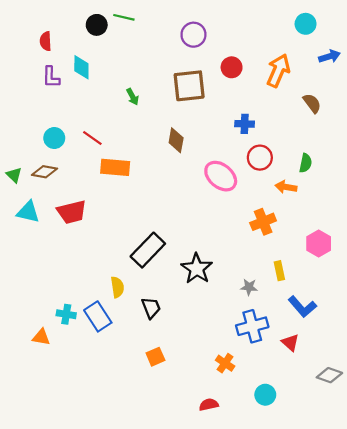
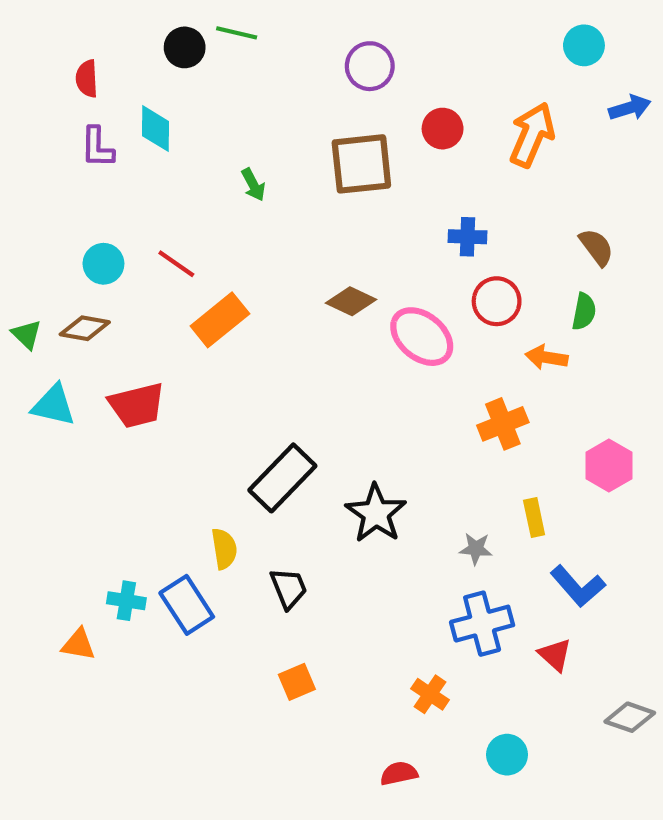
brown semicircle: (312, 103) -> (596, 247), moved
brown diamond: (176, 140) -> (351, 301), moved, turned -75
orange rectangle: (115, 167) -> (220, 320), turned -44

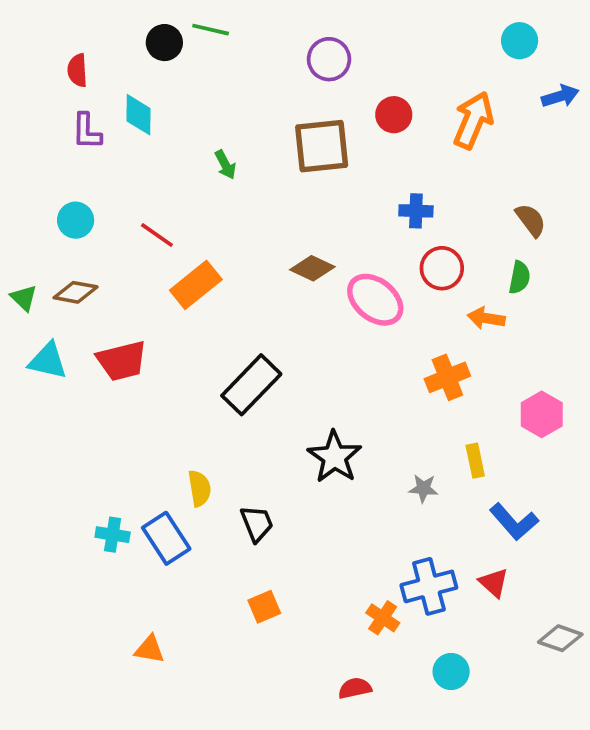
cyan circle: (103, 264) -> (76, 220), moved
black rectangle: (282, 478) -> (251, 385), moved
blue cross: (482, 624) -> (429, 586), moved
orange triangle: (79, 644) -> (150, 649), moved

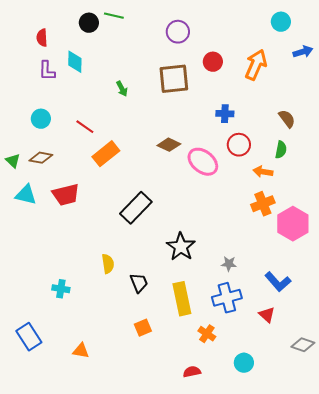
orange cross: (447, 377) -> (263, 204), moved
pink hexagon: (542, 414) -> (293, 224), size x1.4
yellow rectangle: (475, 461) -> (182, 299), moved, size x1.8
blue rectangle: (166, 538) -> (29, 337), moved
blue cross: (429, 586) -> (227, 298), moved

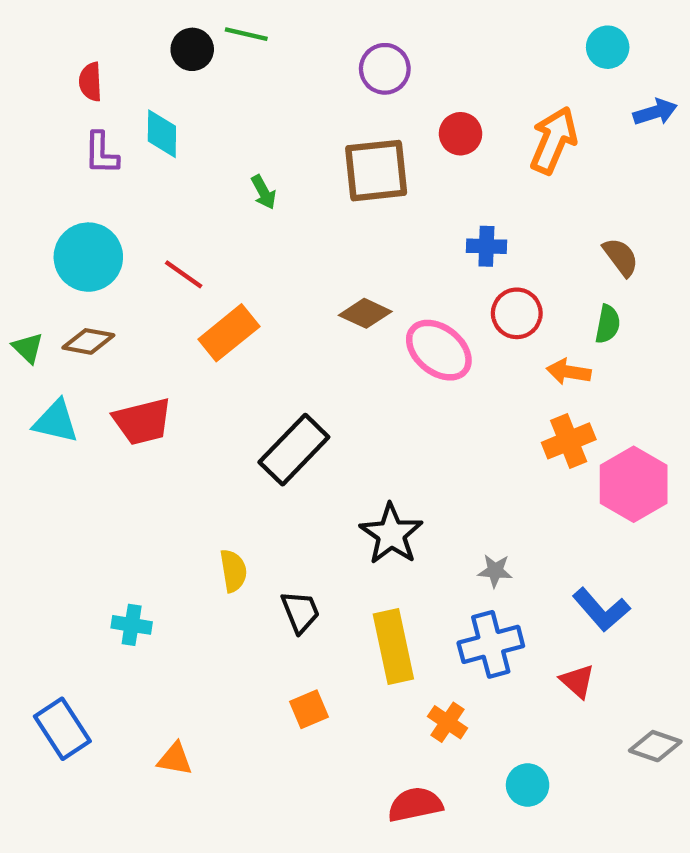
cyan circle: (41, 119) -> (88, 257), size x1.6
red semicircle: (192, 372) -> (415, 804), size x1.4

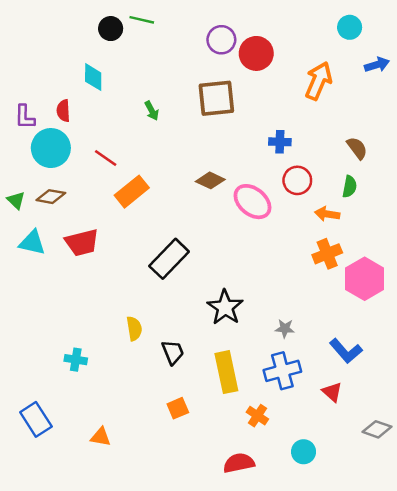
red semicircle: (91, 82) -> (63, 111), moved
red circle: (460, 134) -> (256, 53), moved, size x1.4
purple L-shape: (101, 153) -> (25, 117), moved

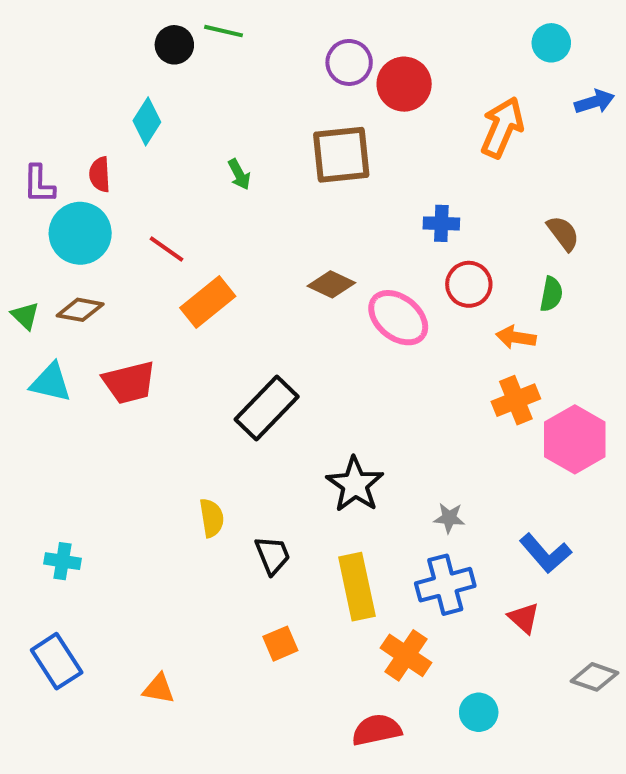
cyan diamond: (93, 77) -> (147, 121), turned 32
cyan cross: (76, 360) -> (62, 561), moved
orange cross: (257, 416) -> (406, 655), size x1.4

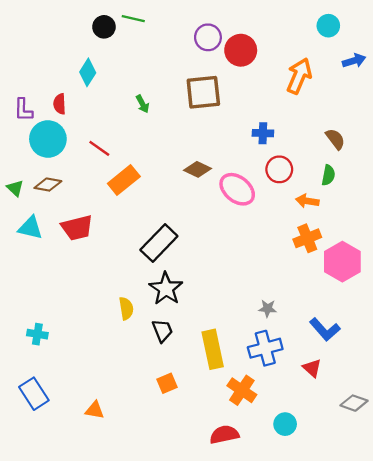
black star: (355, 485) -> (166, 289), moved

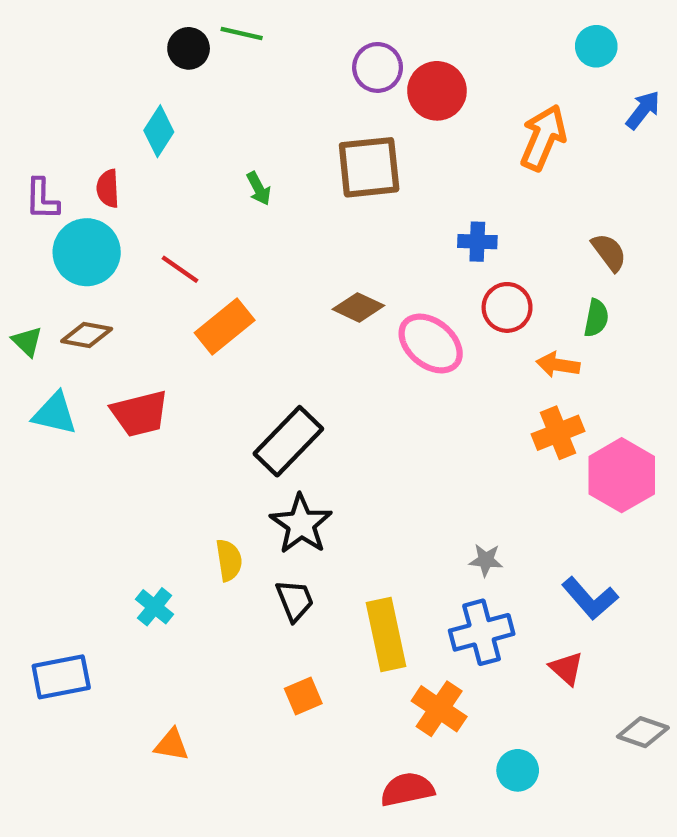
blue arrow: (354, 61) -> (643, 110), turned -35
cyan cross: (37, 334) -> (155, 607), moved, turned 30
blue rectangle: (34, 394) -> (61, 677), moved, turned -68

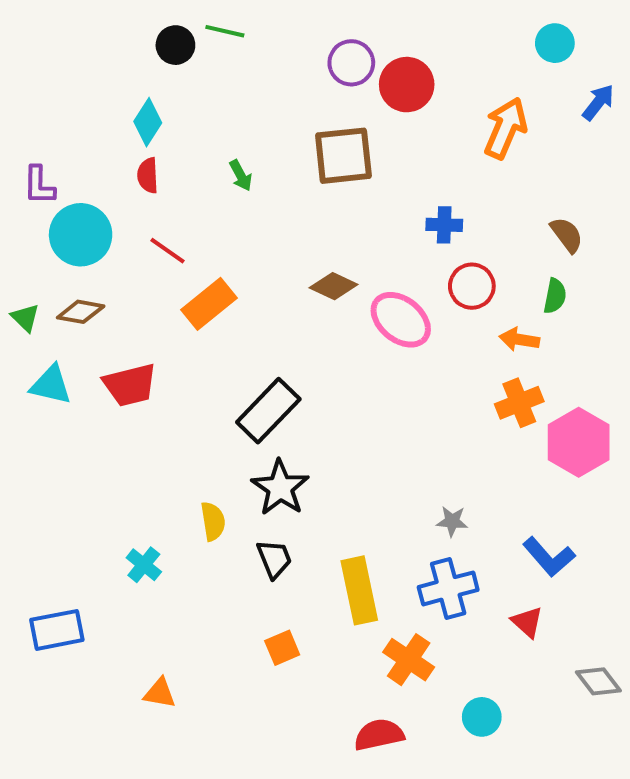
red semicircle: (108, 189) -> (148, 175), moved
gray diamond: (643, 732) -> (598, 681), turned 33

